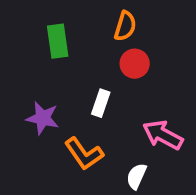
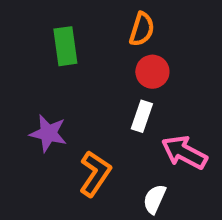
white rectangle: (101, 103) -> (142, 116), moved
orange L-shape: (84, 154) -> (95, 174), turned -111

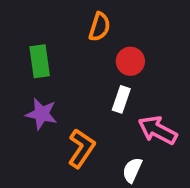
orange semicircle: (142, 29) -> (100, 27), moved
green rectangle: (65, 46) -> (40, 61), moved

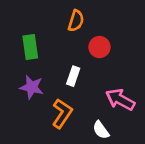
white rectangle: (121, 99) -> (73, 76), moved
white semicircle: (132, 170) -> (101, 130), turned -60

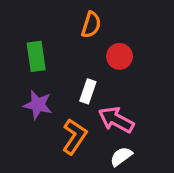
pink arrow: (120, 100) -> (116, 120), moved
white semicircle: (101, 130) -> (121, 156), turned 90

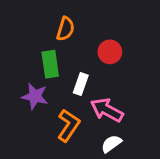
orange semicircle: (91, 25) -> (65, 29), moved
green rectangle: (36, 56) -> (50, 64), moved

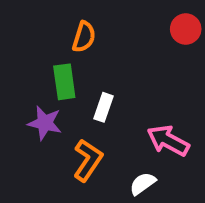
red circle: (110, 52) -> (186, 29), moved
pink arrow: (107, 110) -> (168, 141), moved

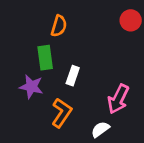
pink arrow: (168, 141) -> (118, 99), turned -92

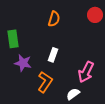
orange semicircle: (59, 26) -> (54, 19), moved
green rectangle: (45, 58) -> (13, 39), moved

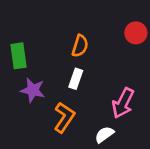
red circle: (95, 15) -> (136, 33), moved
orange semicircle: (54, 19) -> (80, 46), moved

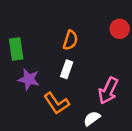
orange L-shape: (64, 117) -> (57, 103), turned 112

